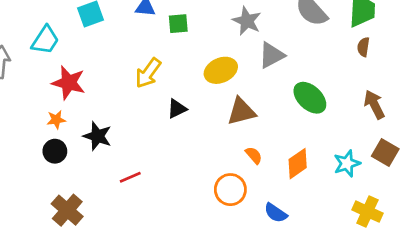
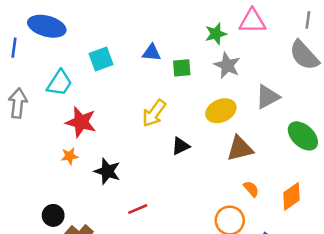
gray star: (247, 21) -> (227, 65), moved
black circle: (55, 151) -> (53, 215), moved

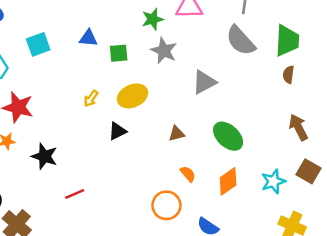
yellow ellipse: (221, 111) -> (132, 96), moved
yellow arrow: (154, 113) -> (91, 98), size x0.6
green ellipse: (303, 136) -> (228, 136), moved
brown triangle: (240, 149) -> (177, 134), size x0.6

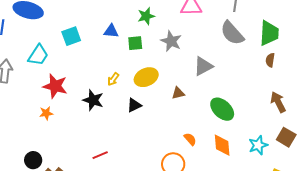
green star: (153, 19) -> (146, 16), moved
brown triangle: (177, 134) -> (178, 93), moved
black star: (44, 156) -> (93, 100), moved
orange diamond: (228, 181) -> (222, 145), turned -60

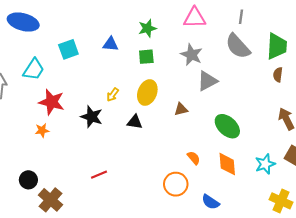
gray star: (171, 41) -> (192, 55), moved
green square: (135, 43) -> (146, 57), moved
yellow ellipse: (146, 77) -> (147, 93), turned -45
black triangle: (134, 105) -> (135, 122), turned 35

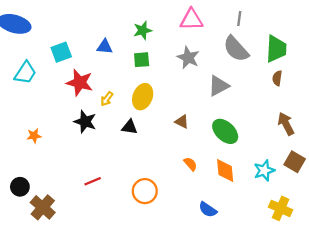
gray triangle: (207, 81) -> (219, 86), moved
red star: (52, 102) -> (80, 83), moved
brown triangle: (181, 109) -> (182, 122), moved, turned 40
orange circle: (176, 184) -> (145, 191), moved

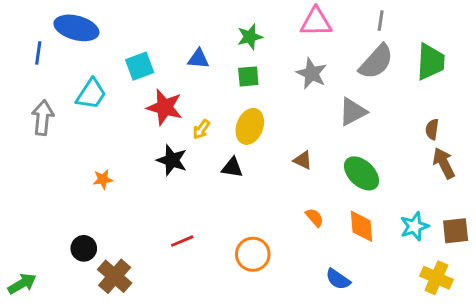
gray semicircle: (236, 49) -> (376, 62), turned -96
brown semicircle: (277, 78) -> (432, 129), moved
brown square: (295, 162) -> (456, 231), moved, turned -36

